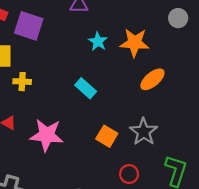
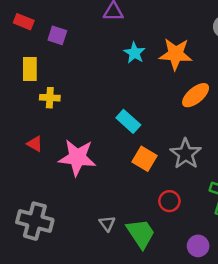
purple square: (29, 26) -> (57, 35), size x0.6
cyan rectangle: (86, 88) -> (128, 121), moved

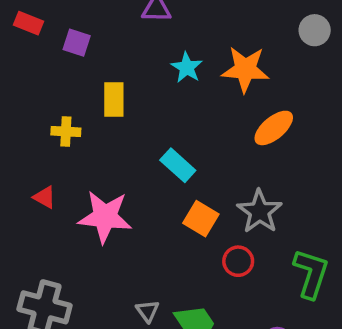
yellow rectangle: (30, 69) -> (114, 100), moved
red circle: (169, 201) -> (238, 261), moved

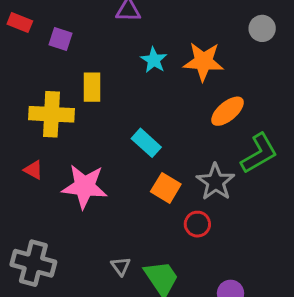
yellow cross: (66, 131) -> (51, 114), size x1.8
green L-shape: (311, 274) -> (259, 153), moved, turned 42

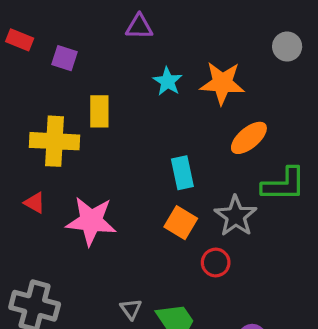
cyan rectangle: (146, 143) -> (182, 173), moved, turned 36
green L-shape: (259, 153) -> (284, 184), turned 30

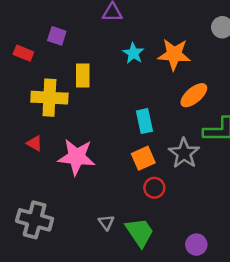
red rectangle: (20, 40) -> (23, 53), moved
orange square: (181, 223) -> (143, 158), turned 35
red circle: (216, 263) -> (154, 188), moved

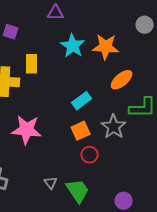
cyan star: (133, 53) -> (73, 46), size x1.4
cyan rectangle: (144, 121) -> (82, 101), turned 66

